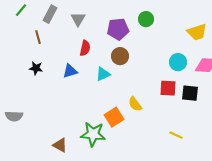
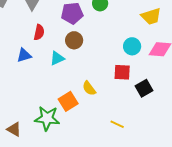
black square: (190, 93) -> (144, 88), moved, turned -36
yellow line: (176, 135) -> (117, 124), moved

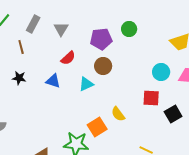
red semicircle: (39, 32) -> (68, 58), turned 35
blue triangle: (24, 55) -> (53, 81), turned 35

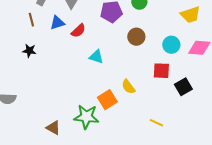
brown circle: (103, 66) -> (136, 37), moved
blue triangle: (53, 81) -> (57, 23), moved, turned -35
cyan triangle: (86, 84) -> (96, 57), turned 42

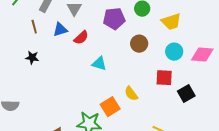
yellow trapezoid: (190, 15) -> (171, 22), moved

